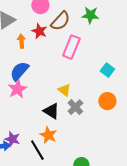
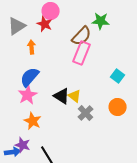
brown semicircle: (60, 21) -> (82, 36), moved
red star: (39, 31) -> (45, 24), moved
black triangle: (51, 111) -> (62, 96), moved
orange star: (48, 135) -> (33, 121), moved

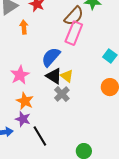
blue semicircle: (30, 77) -> (51, 57), moved
gray cross: (86, 113) -> (62, 94), moved
purple star: (23, 145) -> (23, 119), moved

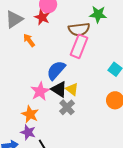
brown semicircle: (74, 16) -> (79, 29), turned 40
orange arrow: (24, 27) -> (29, 40), turned -32
pink star: (20, 75) -> (40, 91), moved

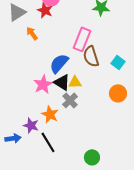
brown semicircle: (79, 29) -> (91, 56), moved, turned 80
yellow triangle: (72, 89) -> (75, 82), turned -40
orange star: (30, 114) -> (50, 114), moved

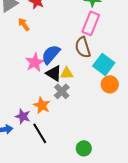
pink rectangle: (82, 39) -> (91, 23), moved
cyan square: (118, 62) -> (104, 64), moved, size x1.5
pink star: (43, 84) -> (35, 62), moved

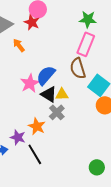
green circle: (84, 148) -> (97, 167), moved

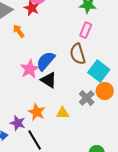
pink rectangle: (86, 44) -> (86, 30), size x0.7
yellow triangle: (62, 94) -> (63, 113), moved
gray cross: (57, 112) -> (87, 98), moved

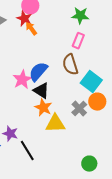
orange arrow: (19, 31) -> (31, 29), moved
orange star: (37, 112) -> (43, 108), moved
yellow triangle: (63, 113) -> (55, 124), size x1.5

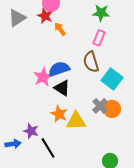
orange arrow: (31, 29) -> (60, 29), moved
blue semicircle: (38, 72) -> (59, 69), turned 30
orange circle: (97, 102) -> (112, 109), moved
orange star: (43, 108) -> (59, 114), moved

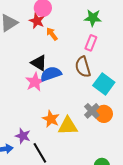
black triangle: (62, 88) -> (39, 63), moved

